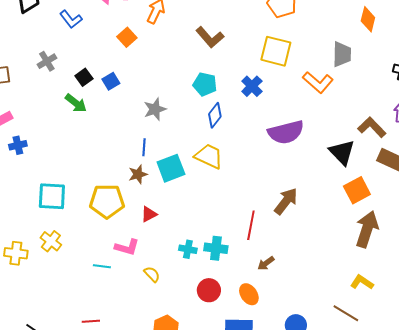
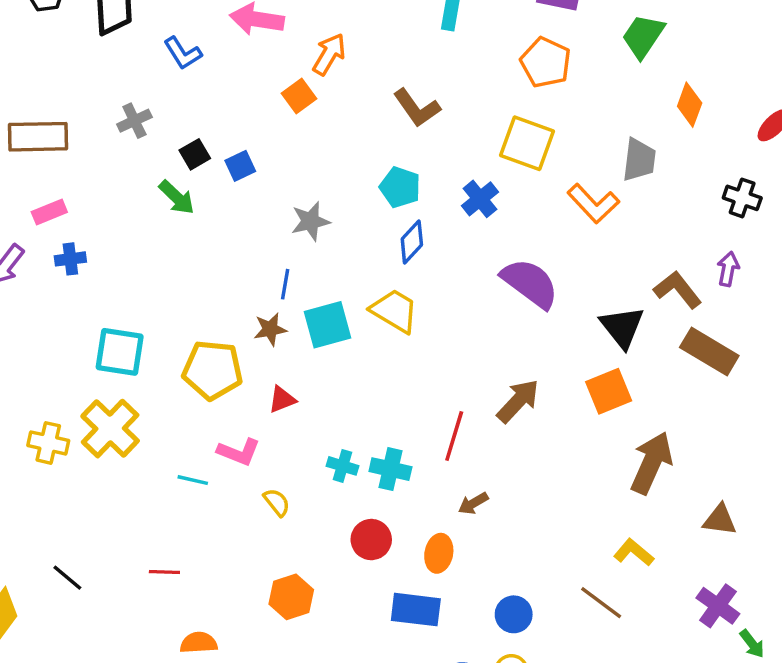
orange square: (127, 37) -> (299, 96), moved
purple semicircle: (286, 132) -> (530, 283), turned -135
orange square: (357, 190) -> (609, 391), moved
yellow cross: (51, 241) -> (110, 429), size x1.6
orange ellipse: (249, 294) -> (439, 553), turned 40

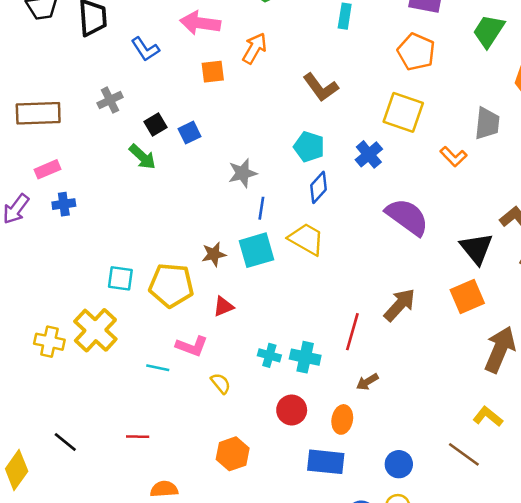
orange square: (299, 96) -> (213, 72), moved, turned 30
orange L-shape: (593, 203) -> (453, 157), size x0.7
blue line: (285, 284) -> (261, 208), moved
cyan square: (120, 352) -> (120, 278), moved, size x0.7

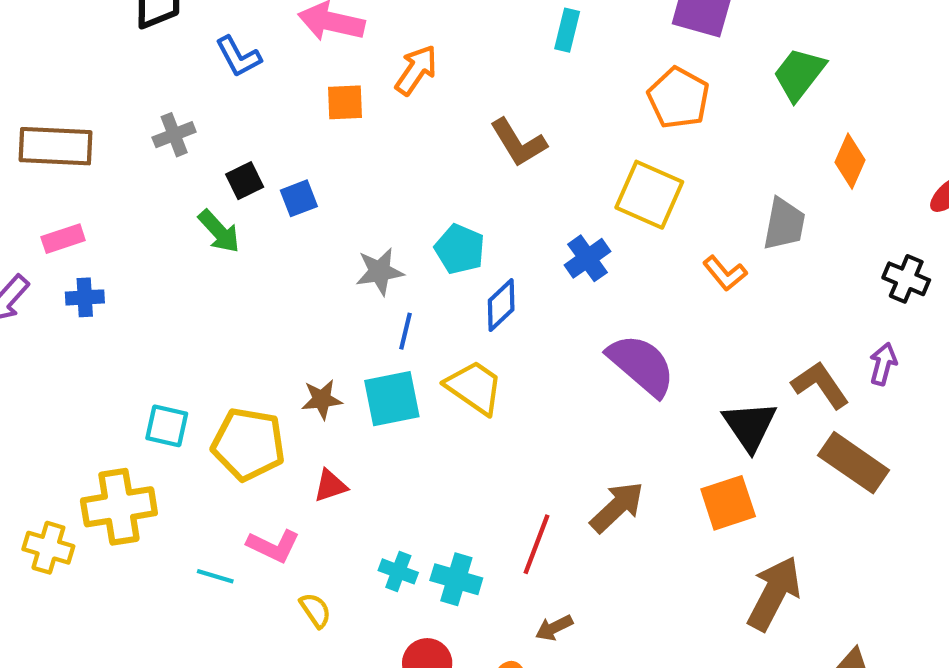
cyan pentagon: (309, 147) -> (460, 249), moved
yellow cross: (95, 330) -> (119, 507), turned 33
yellow cross: (49, 342) -> (48, 548), moved

